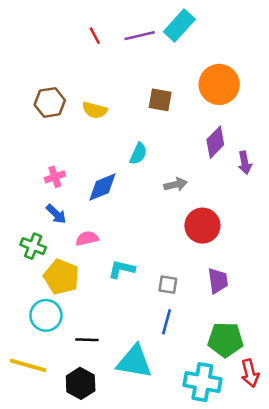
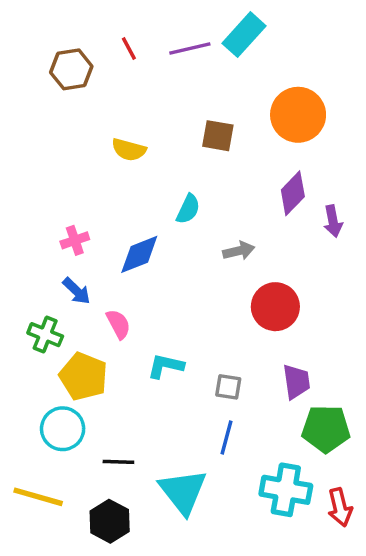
brown hexagon: (50, 102) -> (71, 69), moved
pink semicircle: (87, 238) -> (118, 324), turned 75
green pentagon: (226, 340) -> (326, 429), moved
cyan triangle: (134, 362) -> (183, 492), turned 42
cyan cross: (202, 382) -> (286, 490), moved

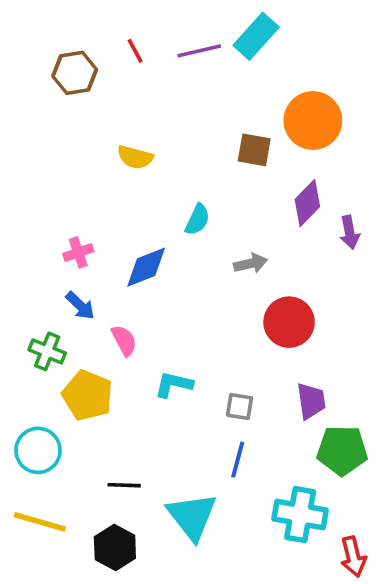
brown square: (218, 136) -> (254, 150), moved
cyan circle: (63, 429) -> (38, 450), moved
red arrow: (340, 507) -> (353, 557), moved

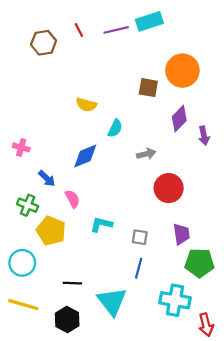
cyan rectangle: (256, 36) -> (149, 21), turned 30
yellow semicircle: (135, 157) -> (86, 105), moved
pink cross: (78, 252) -> (21, 147), moved, turned 35

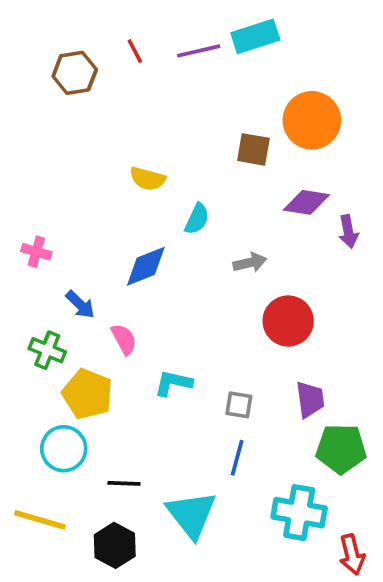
purple diamond: (179, 119) -> (306, 202), turned 55
cyan circle: (22, 263) -> (64, 449), moved

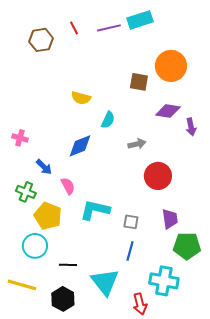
cyan L-shape: (173, 383) -> (95, 210), size x1.4
red arrow: (352, 555) -> (140, 304), moved

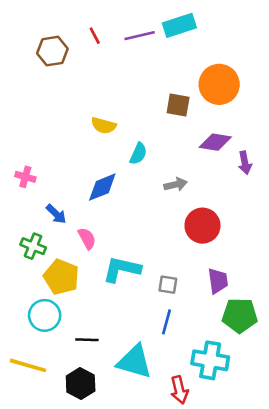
cyan triangle: (105, 282) -> (134, 362), turned -36

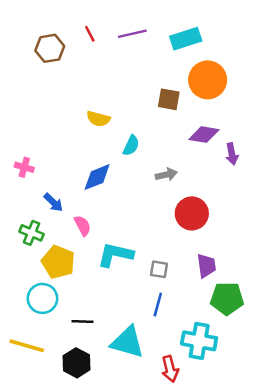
cyan rectangle: (179, 25) -> (186, 39), moved

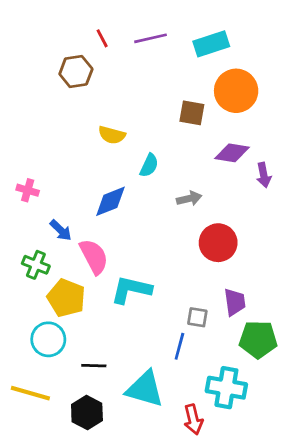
brown hexagon: (50, 48) -> (76, 71), moved
pink semicircle: (83, 226) -> (94, 256), size x1.5
gray square: (159, 269) -> (197, 317), moved

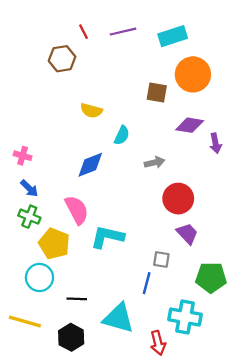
blue arrow: (61, 230) -> (29, 188), moved
purple trapezoid: (235, 302) -> (187, 234), moved, turned -35

